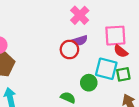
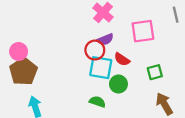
red semicircle: (121, 51) -> (122, 59), moved
cyan square: (106, 69) -> (101, 68), moved

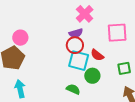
purple semicircle: (105, 39) -> (76, 33), moved
pink circle: (19, 51) -> (20, 38), moved

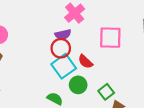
cyan square: (79, 61) -> (64, 66), turned 35
green square: (124, 68) -> (106, 92), moved, turned -32

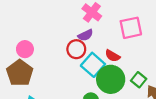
red circle: (61, 48) -> (76, 49), moved
green circle: (78, 85) -> (111, 79), size x1.6

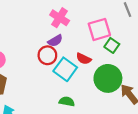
green circle: (111, 79) -> (108, 78), moved
green square: (139, 80) -> (112, 45), moved

